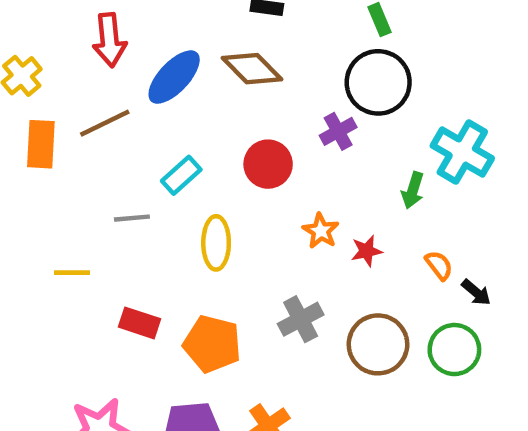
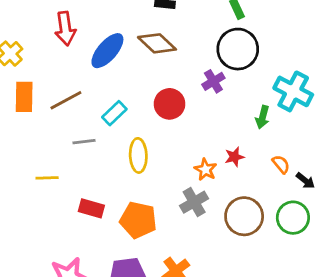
brown line: (105, 123) -> (66, 100), moved
orange star: (321, 231) -> (205, 170), moved

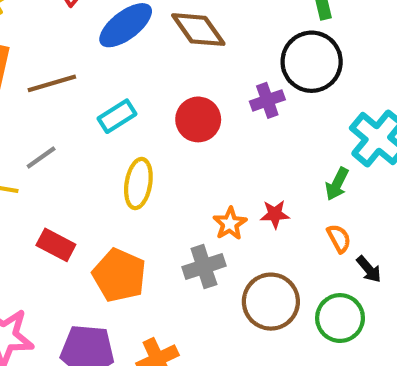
green arrow: (262, 117) -> (337, 184), moved
gray line: (84, 142) -> (41, 157), moved, turned -40

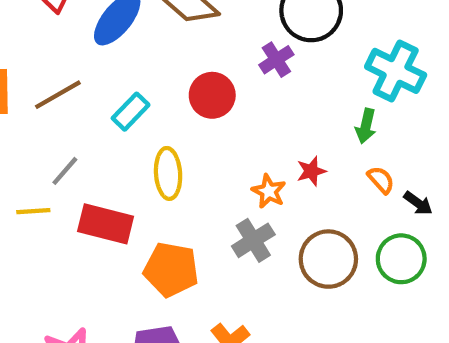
red rectangle: (56, 245) -> (106, 224), moved, size x1.4

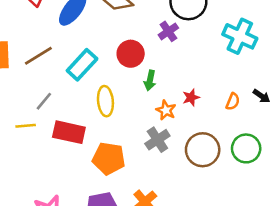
cyan rectangle: (131, 112) -> (82, 65), size x1.4
green arrow: (366, 126) -> (150, 80), moved
orange semicircle: (381, 180) -> (233, 102), turned 66
black arrow: (418, 203) -> (261, 96), moved

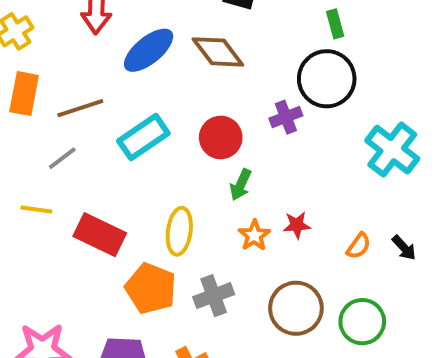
gray line: (44, 101) -> (62, 158), moved
yellow ellipse: (105, 101) -> (179, 231), moved
gray cross: (157, 140) -> (214, 296), moved

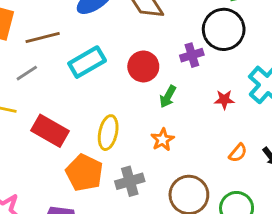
green arrow: (241, 185) -> (168, 97), moved
red star: (297, 225) -> (224, 100), moved

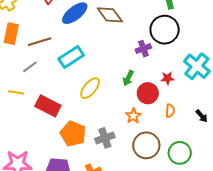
red circle: (143, 66) -> (148, 93), moved
yellow ellipse: (108, 133) -> (90, 88), moved, turned 30
orange star: (163, 140) -> (133, 116), moved
orange semicircle: (238, 153) -> (170, 111), moved, turned -32

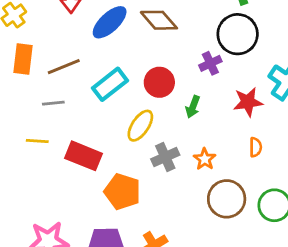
gray line: (30, 67) -> (53, 103), turned 35
red star: (167, 78) -> (248, 102), size x1.5
red circle: (148, 93) -> (159, 82), moved
gray cross: (105, 138) -> (165, 157), moved

